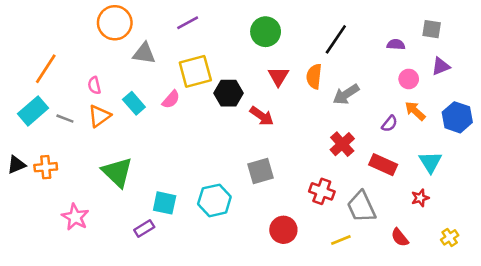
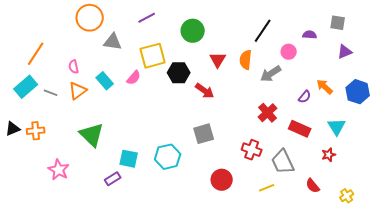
green circle: (266, 32) -> (193, 31), moved
pink circle: (409, 79) -> (289, 52), moved
yellow cross: (450, 237) -> (347, 196), moved

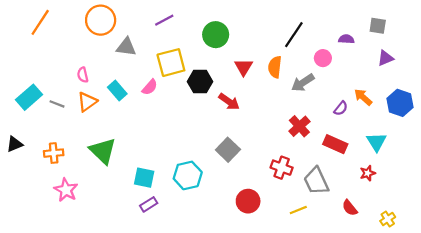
orange line: (36, 54) -> (40, 22), moved
orange cross: (36, 131) -> (54, 153), moved
gray square: (204, 134) -> (228, 150), turned -30
purple rectangle: (113, 179) -> (149, 204), moved

